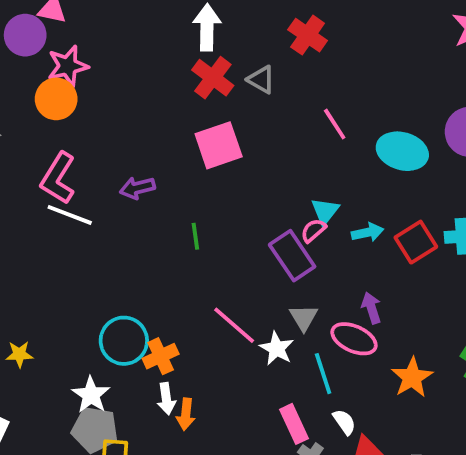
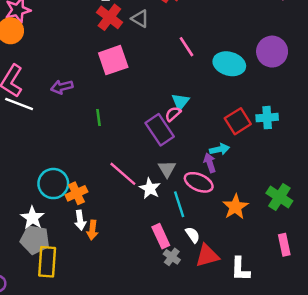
cyan arrow: (368, 232) -> (219, 149), moved

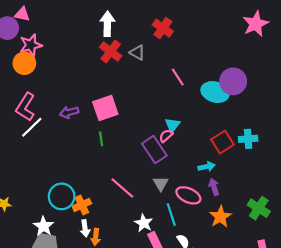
purple circle: (272, 52) -> (233, 81), moved
pink square: (113, 60) -> (105, 108), moved
white line: (19, 104) -> (32, 127), turned -65
purple arrow: (210, 163) -> (214, 187), moved
white star: (150, 188) -> (144, 223), moved

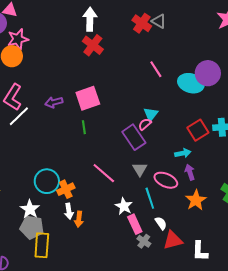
gray triangle: (137, 53) -> (159, 21), moved

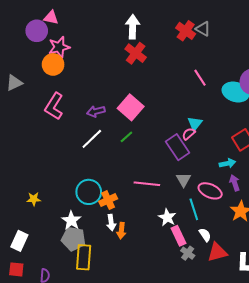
pink square: (88, 98) -> (131, 107), turned -30
white line: (19, 116) -> (92, 139), moved
green line: (84, 127) -> (126, 137), turned 56
pink line: (104, 173) -> (147, 184), turned -35

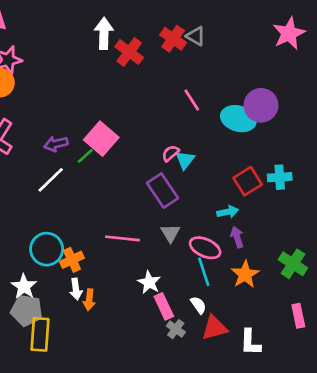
red cross: (136, 53) -> (129, 52), moved
pink semicircle: (189, 134) -> (170, 153), moved
green line: (126, 137) -> (85, 156), moved
cyan line: (194, 209) -> (204, 272), moved

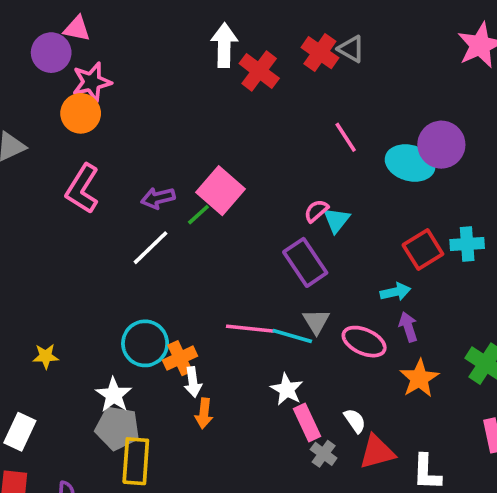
cyan line: (204, 272) -> (292, 336), moved, turned -56
white arrow: (76, 289) -> (193, 382), moved

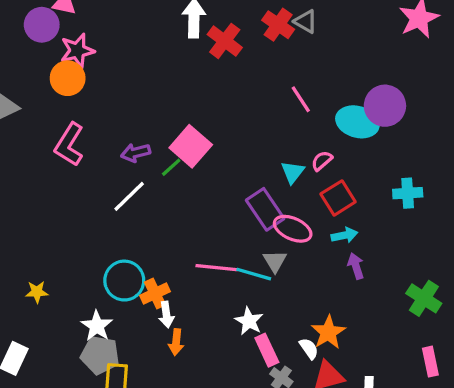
pink semicircle: (316, 211) -> (322, 161), moved
red square: (423, 250) -> (338, 198), moved
pink ellipse: (364, 342) -> (293, 229), moved
orange star: (419, 378) -> (328, 332), moved

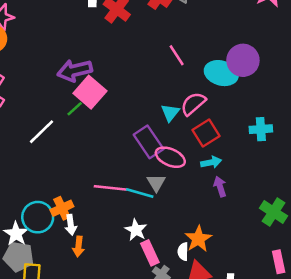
purple arrow: (136, 153) -> (75, 71), moved, size x1.5
pink semicircle: (322, 161) -> (193, 104), size x1.5
cyan circle: (124, 281) -> (38, 217), moved
white semicircle: (309, 349) -> (183, 252), turned -144

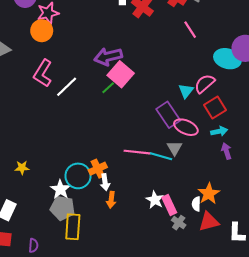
pink line: (177, 55) -> (190, 30), moved
white line: (42, 132) -> (67, 87), moved
white star: (136, 230) -> (155, 200), moved

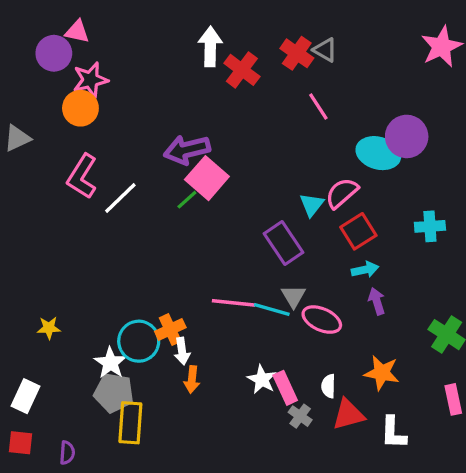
pink ellipse: (186, 127) -> (322, 320), moved
orange star: (209, 194) -> (382, 373), moved, turned -30

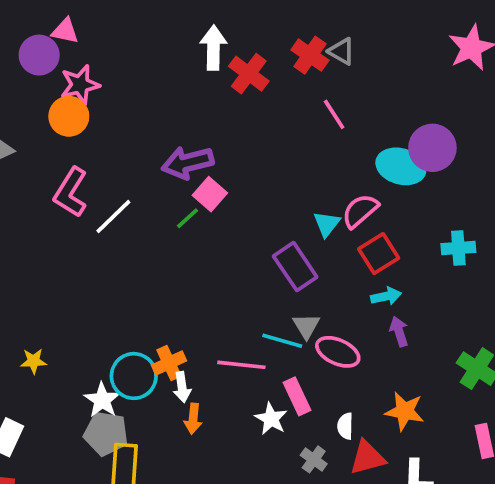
pink square: (207, 178) -> (210, 194), size x0.7
pink line: (234, 303) -> (241, 365), moved
pink rectangle: (285, 388) -> (297, 396), moved

